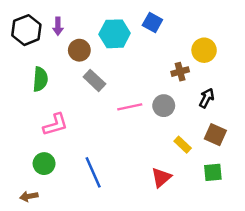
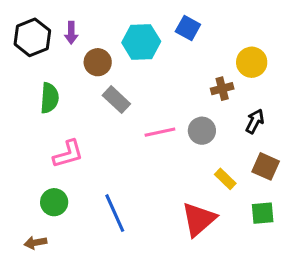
red triangle: (161, 177) -> (199, 219), size x1.4

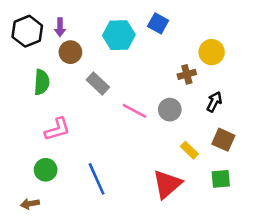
brown circle: (98, 62) -> (70, 52), moved
pink line: (160, 132) -> (134, 111), turned 40

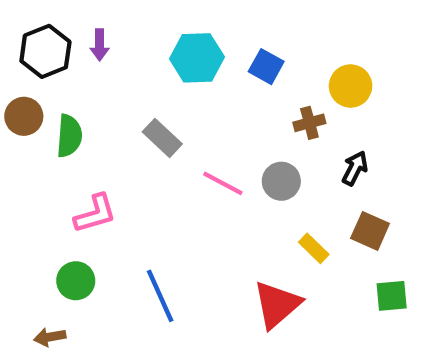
blue square: (158, 23) -> (266, 67), moved
brown circle: (70, 52) -> (24, 116), moved
green square: (221, 179) -> (392, 296), moved

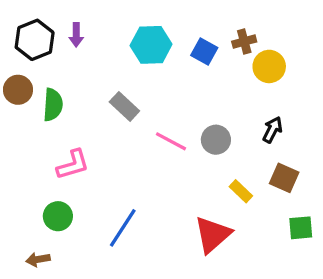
brown cross: (309, 123) -> (244, 42), moved
blue line: (160, 296) -> (123, 228), turned 57

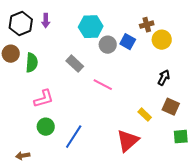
blue square: (204, 52) -> (128, 42), moved
gray circle: (216, 140) -> (108, 45), moved
green circle: (58, 216) -> (46, 127), moved

